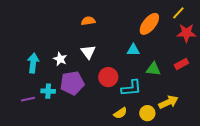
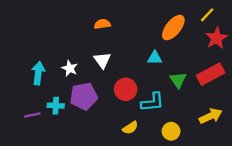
red star: (186, 33) -> (216, 38), turned -30
red rectangle: (181, 64) -> (211, 74), size x1.6
green triangle: (153, 69) -> (178, 80), turned 49
yellow arrow: (168, 102) -> (211, 116), moved
yellow semicircle: (120, 113) -> (130, 128), moved

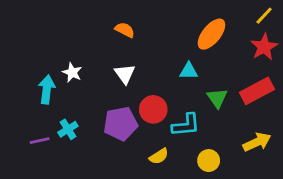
yellow line: (207, 15) -> (264, 16), moved
orange semicircle: (102, 24) -> (125, 30), turned 35
white star: (70, 68) -> (72, 72), moved
purple pentagon: (84, 96) -> (121, 124), moved
cyan cross: (56, 106) -> (68, 129), turned -35

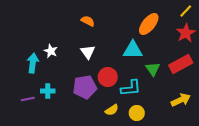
cyan triangle: (189, 71) -> (133, 50), size x1.5
cyan cross: (68, 129) -> (48, 91), turned 32
yellow circle: (209, 161) -> (137, 113), moved

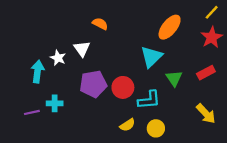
cyan triangle: (133, 50) -> (151, 57), turned -45
white triangle: (88, 52) -> (82, 49), moved
red rectangle: (181, 64) -> (206, 73), size x0.7
purple pentagon: (85, 87) -> (93, 84), moved
yellow arrow: (181, 100) -> (206, 114), turned 72

